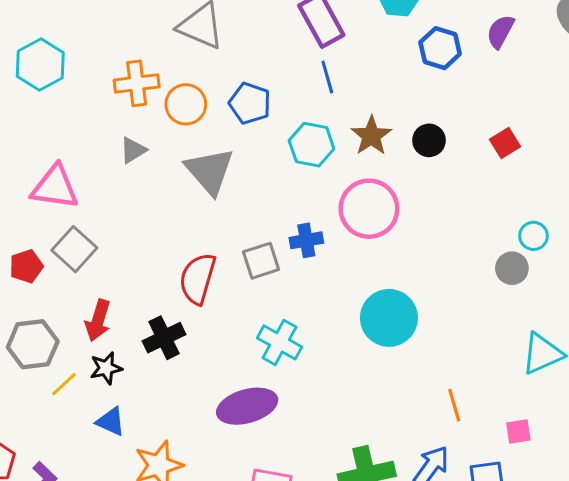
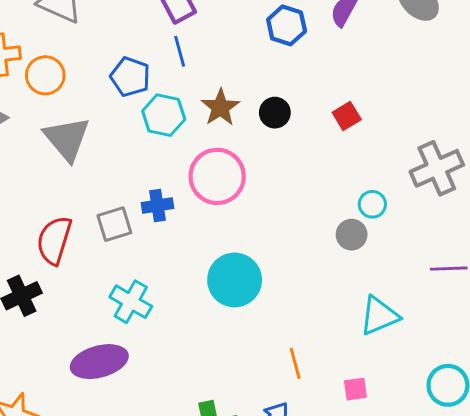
blue pentagon: (250, 103) -> (130, 77), moved

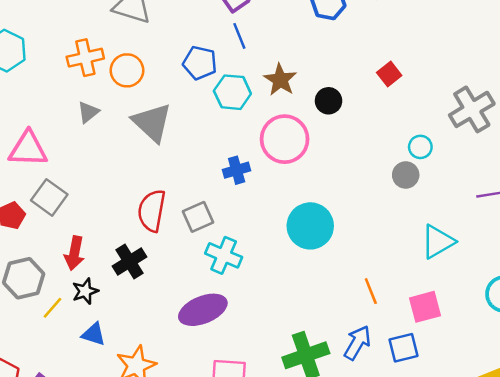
black circle: (275, 113) -> (329, 101), moved
gray square: (114, 224) -> (198, 217), moved
pink square: (355, 389) -> (425, 307), size x1.5

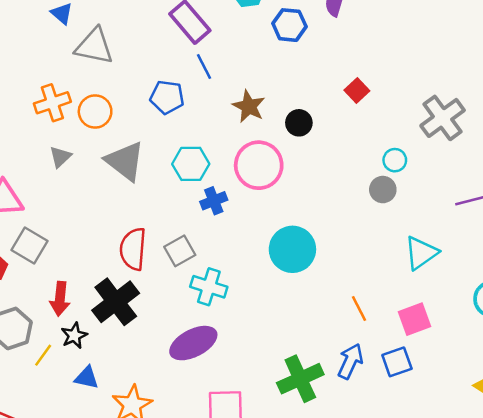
cyan hexagon: (232, 92) -> (191, 164), moved
black cross: (130, 261) -> (116, 302), size x1.4

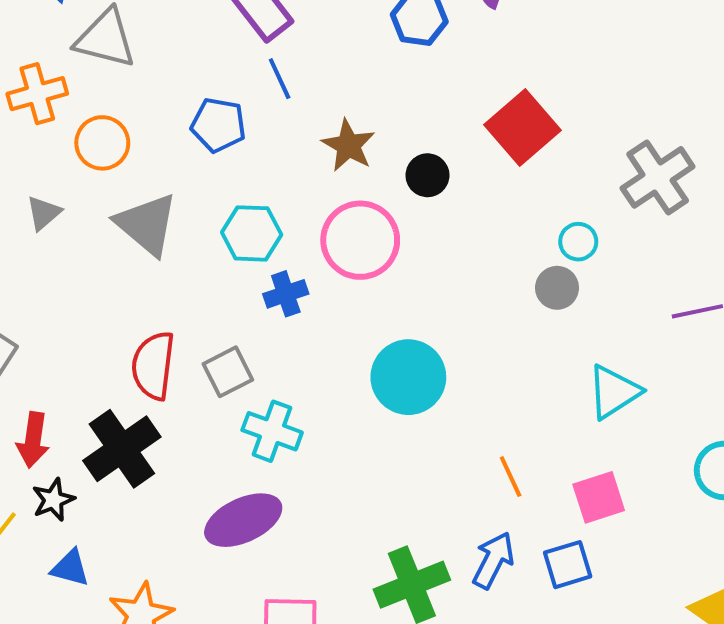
red square: (357, 90) -> (522, 127), size x1.8
orange cross: (52, 103) -> (37, 94), moved

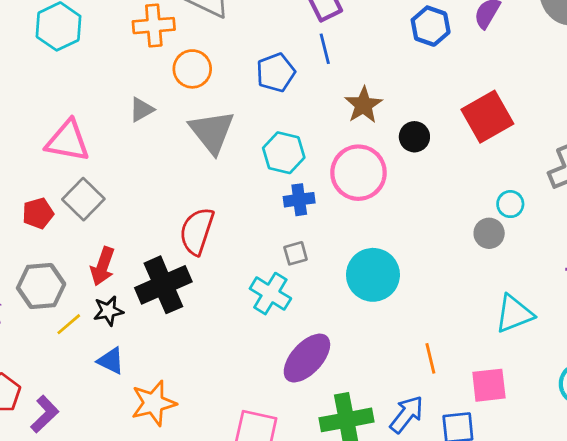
blue pentagon: (218, 125) -> (276, 73), turned 30
gray square: (228, 372) -> (296, 253), moved, size x0.7
purple ellipse: (243, 520) -> (307, 358), moved, turned -34

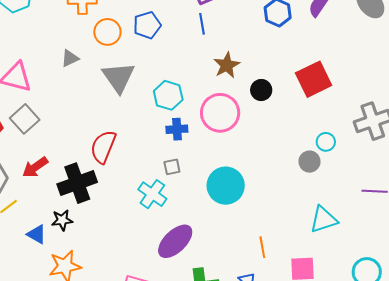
blue pentagon: (276, 73) -> (147, 25), moved
red arrow: (103, 266) -> (35, 167), turned 32
black star: (108, 311) -> (62, 220), moved

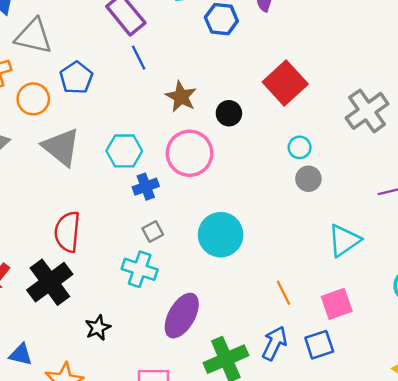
cyan circle: (326, 142) -> (300, 147), moved
black star: (62, 220) -> (98, 328), moved

